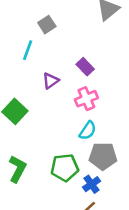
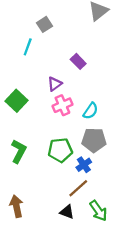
purple triangle: (51, 81) -> (55, 84), moved
pink cross: (86, 99) -> (62, 105), moved
cyan semicircle: (88, 131) -> (91, 111), moved

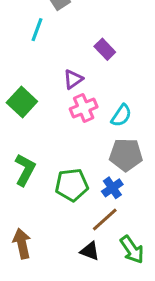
green pentagon: (60, 150) -> (72, 185), moved

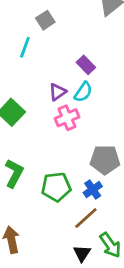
cyan semicircle: (121, 116) -> (83, 92), moved
black triangle: (90, 251) -> (82, 253), moved, turned 42

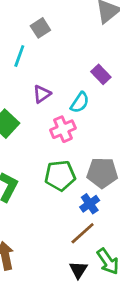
purple rectangle: (86, 65) -> (101, 74), moved
purple triangle: (57, 92) -> (42, 94), moved
green pentagon: (56, 187) -> (60, 176), moved

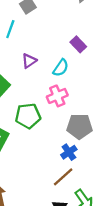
pink cross: (63, 129) -> (57, 96), moved
green pentagon: (60, 176) -> (28, 116), moved

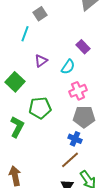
pink cross: (57, 96) -> (78, 91), moved
blue cross: (69, 152) -> (75, 139), turned -32

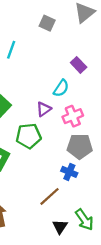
gray square: (40, 14) -> (47, 23), moved, turned -32
purple triangle: (41, 61) -> (44, 109), moved
brown line: (70, 160) -> (49, 196), moved

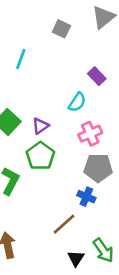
purple triangle: (44, 109) -> (40, 126), moved
green pentagon: (29, 136) -> (40, 156), turned -30

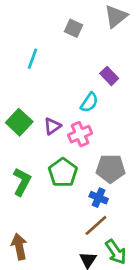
pink cross: (90, 134) -> (80, 134), moved
green pentagon: (40, 156) -> (63, 172), moved
brown line: (64, 224) -> (96, 225), moved

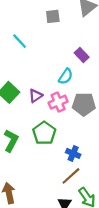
gray square: (73, 28) -> (53, 16), turned -32
cyan line: (32, 59) -> (20, 41), turned -63
gray pentagon: (111, 169) -> (84, 104), moved

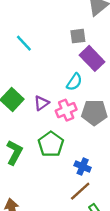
gray square: (53, 16) -> (78, 36), moved
purple rectangle: (82, 55) -> (92, 58), size x1.5

